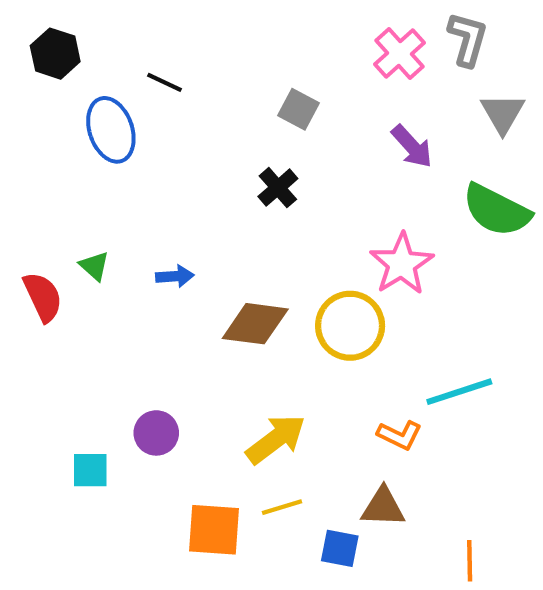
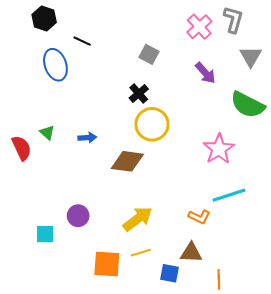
black hexagon: (55, 54) -> (44, 18), moved
pink star: (402, 264) -> (219, 149), moved
yellow circle: (350, 326) -> (152, 124), moved
orange line: (470, 561) -> (219, 279), moved

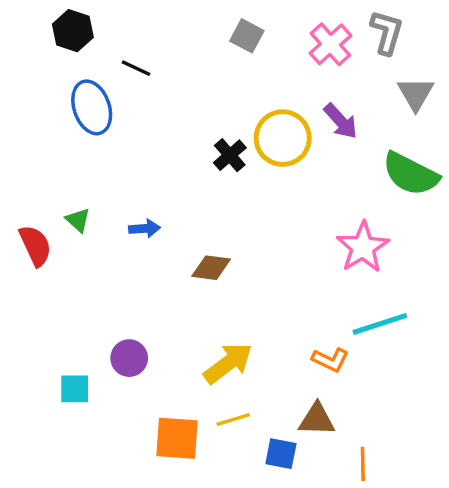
gray square: (149, 54) -> (247, 36), moved
yellow circle: (152, 124) -> (283, 138), moved
brown diamond: (127, 161) -> (211, 268), size x0.7

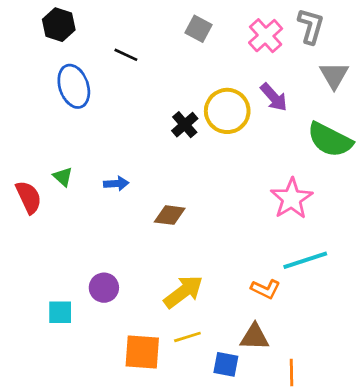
black line: (136, 68) -> (126, 55), moved

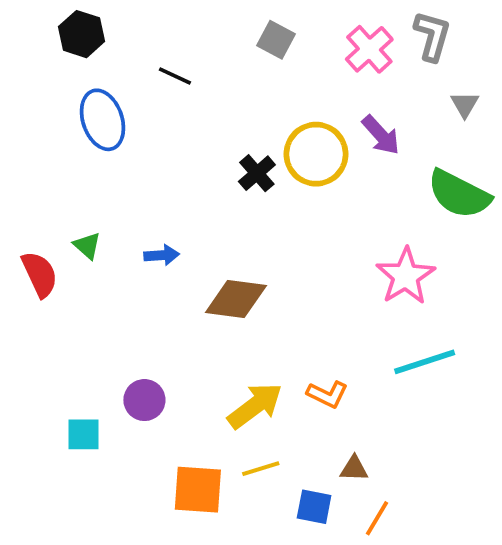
gray triangle: (334, 75) -> (465, 105), size x0.7
brown diamond: (170, 215) -> (236, 299), size x1.4
orange L-shape: (266, 289) -> (327, 394), moved
brown triangle: (255, 337) -> (354, 469), size x0.7
orange line: (292, 373) -> (377, 518), moved, turned 32

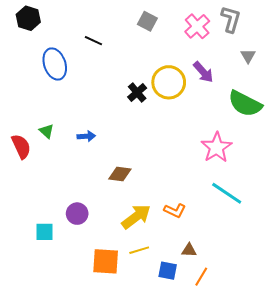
black hexagon: (82, 34) -> (28, 18), moved
brown diamond: (236, 299) -> (120, 174), moved, size x0.7
cyan line: (425, 362) -> (227, 193), turned 52

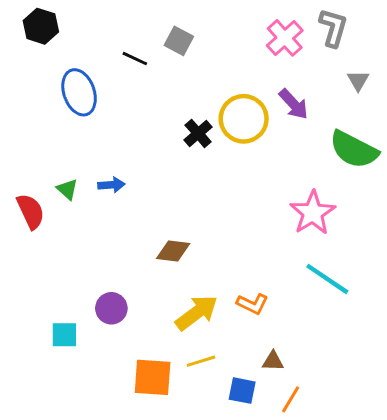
gray square: (147, 21) -> (179, 41), moved
blue arrow: (86, 136) -> (111, 185), moved

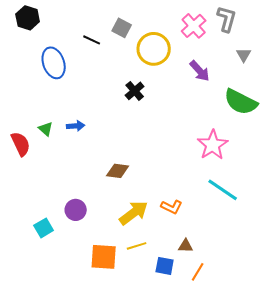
yellow circle: (244, 119) -> (154, 49), moved
cyan square: (64, 335) -> (44, 228), turned -30

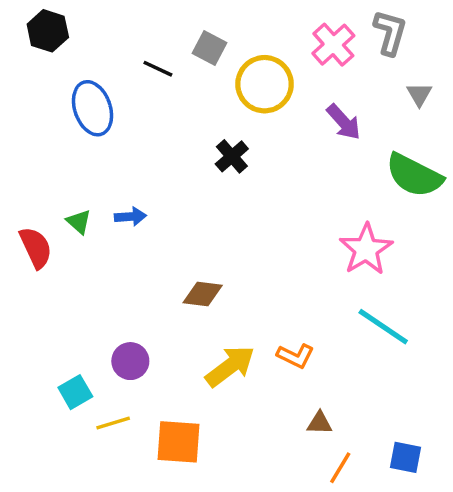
yellow line: (137, 246) -> (113, 423), moved
blue square: (165, 266) -> (406, 457), moved

